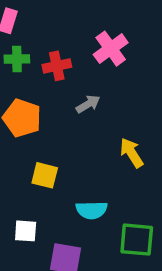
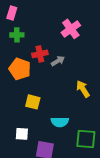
red cross: (57, 66) -> (40, 54), moved

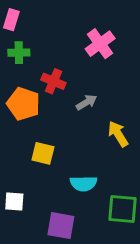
red cross: (40, 54) -> (53, 81), turned 35
gray arrow: (58, 61) -> (87, 102), moved
white square: (22, 134) -> (14, 201), moved

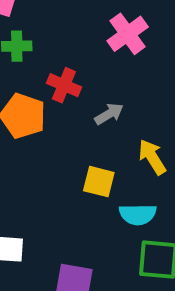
yellow square: (43, 153) -> (99, 182), moved
cyan semicircle: (83, 183) -> (138, 214), moved

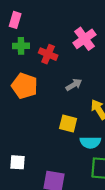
red cross: (64, 85) -> (48, 54), moved

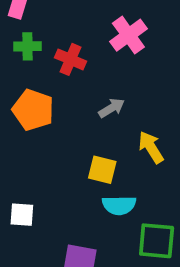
cyan semicircle: (90, 142) -> (119, 205), moved
white square: (17, 162) -> (22, 215), moved

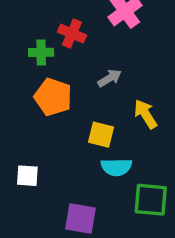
green cross: (28, 46) -> (41, 52), moved
orange pentagon: (33, 110) -> (53, 97), moved

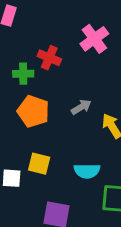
gray arrow: (110, 78) -> (81, 107), moved
yellow square: (101, 135) -> (39, 164), moved

